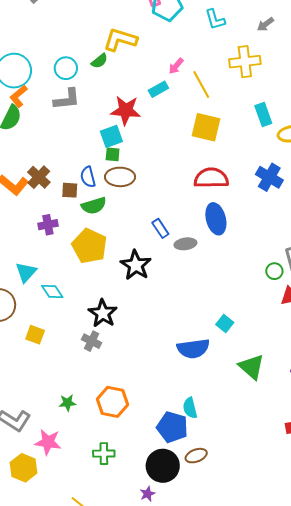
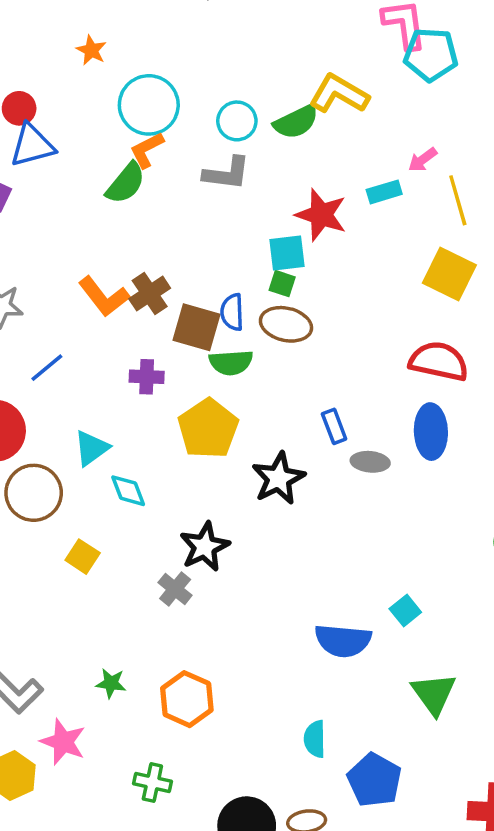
green semicircle: (99, 61) -> (296, 122), size x1.5
brown square: (70, 190) -> (197, 327), size x1.6
blue pentagon: (172, 427) -> (374, 780), moved

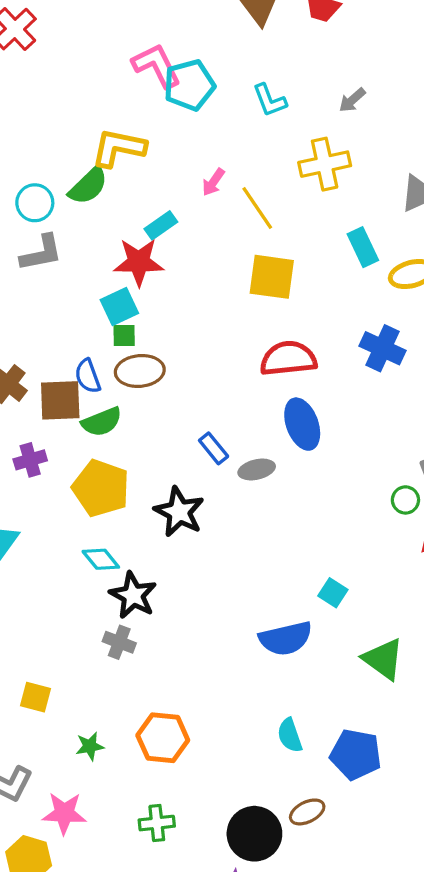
cyan rectangle: (384, 192) -> (161, 225), moved
cyan diamond: (128, 491) -> (101, 559), moved
yellow square: (83, 557) -> (36, 697), moved

